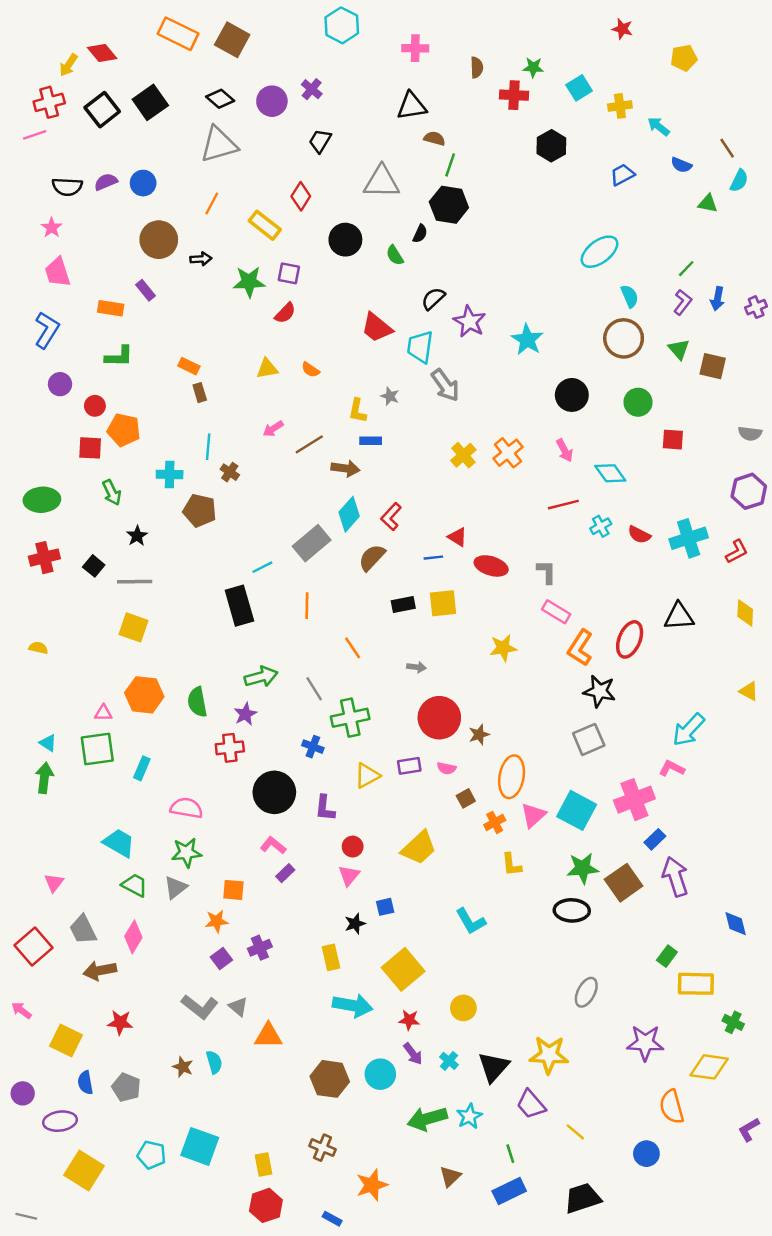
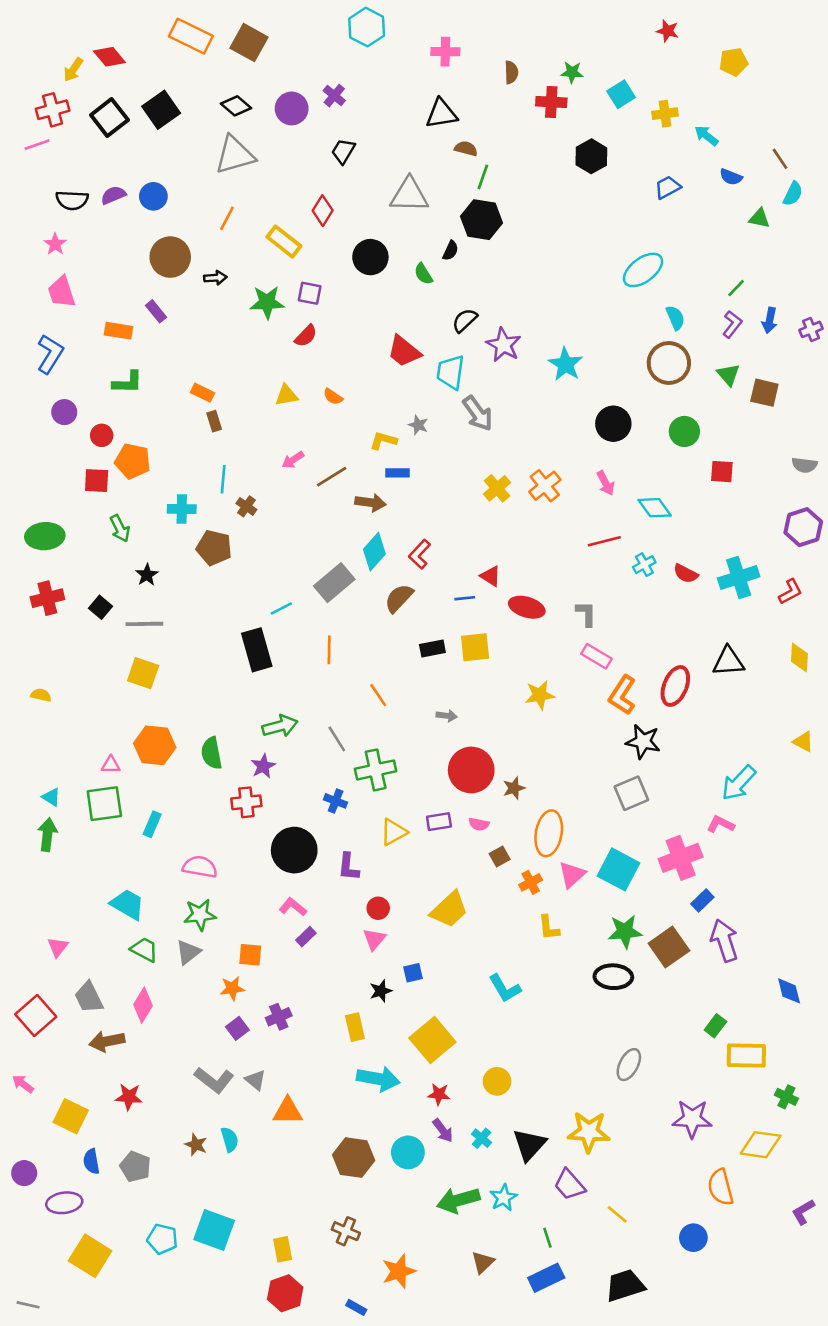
yellow L-shape: (357, 411) -> (383, 441), turned 95

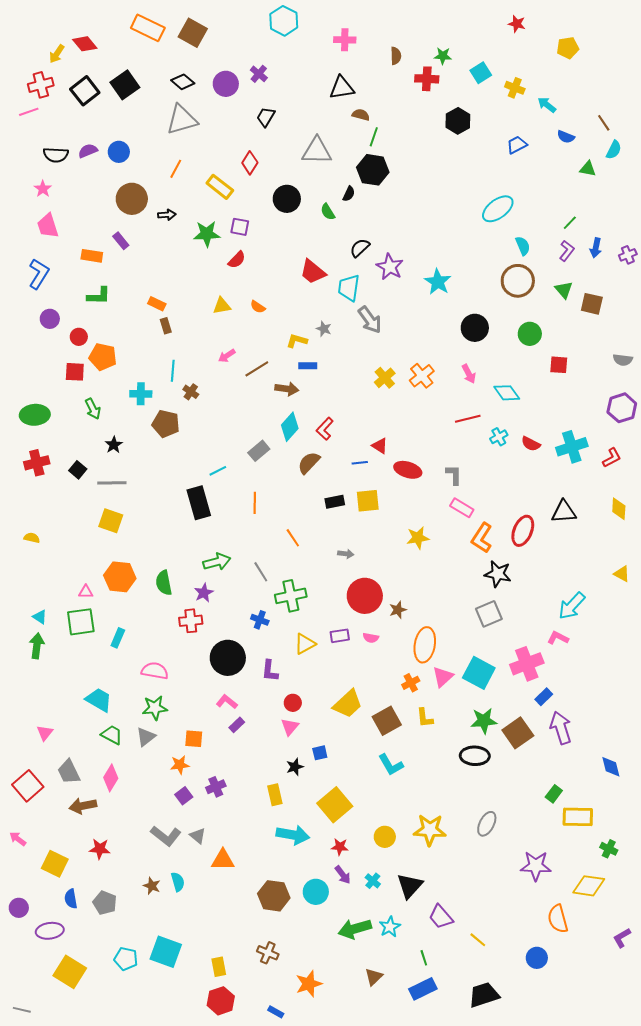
yellow cross: (665, 114) -> (515, 88), turned 30
gray rectangle: (334, 583) -> (259, 451), size x0.7
brown square: (500, 857) -> (387, 721), moved, size x1.8
yellow star: (589, 1132) -> (430, 830), moved

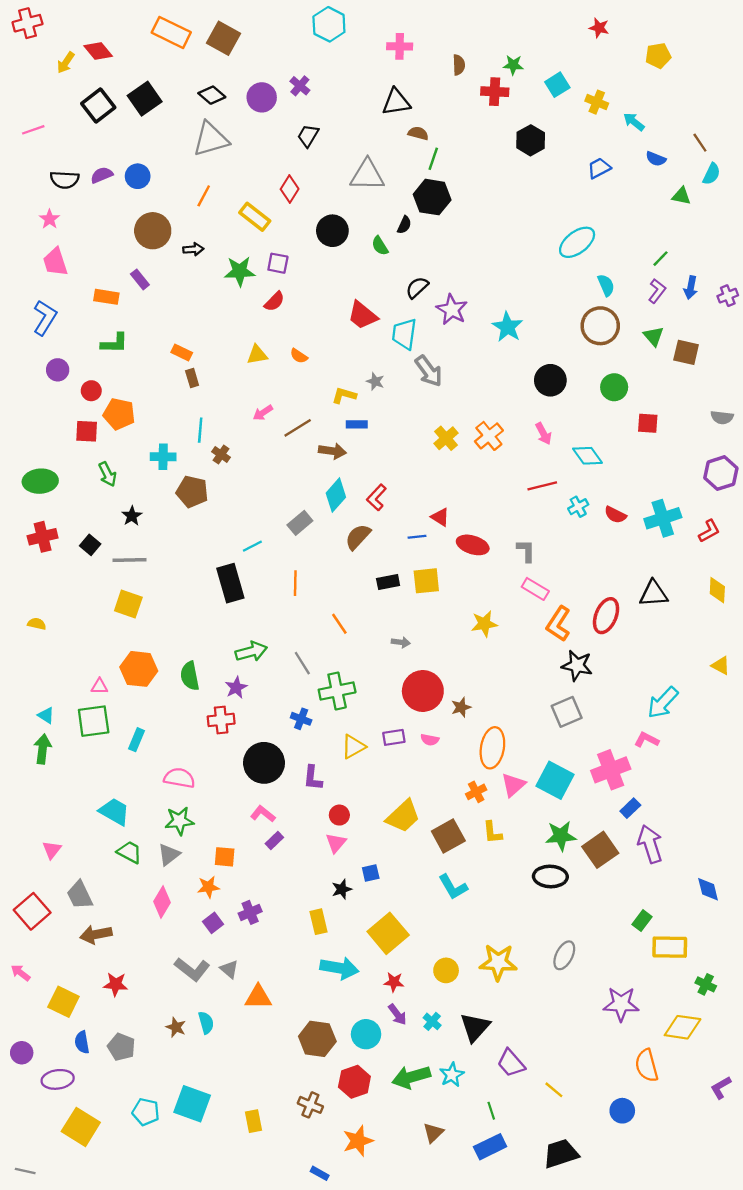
red cross: (41, 85) -> (27, 23), moved
pink diamond: (111, 778) -> (162, 902), moved
red hexagon: (221, 1001) -> (354, 1082), moved

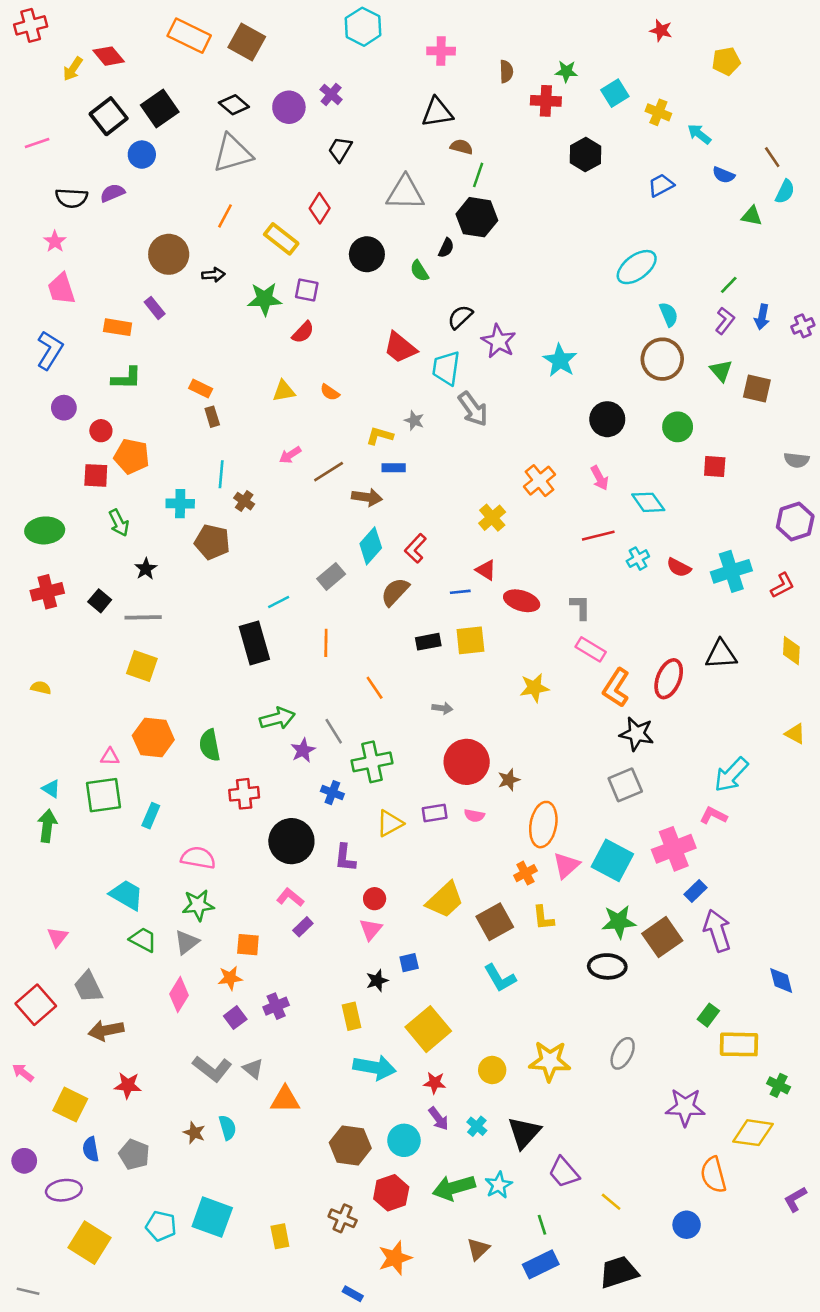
blue circle: (138, 176) -> (142, 155), moved
yellow cross: (446, 438) -> (492, 518), moved
purple star: (236, 688) -> (303, 750), moved

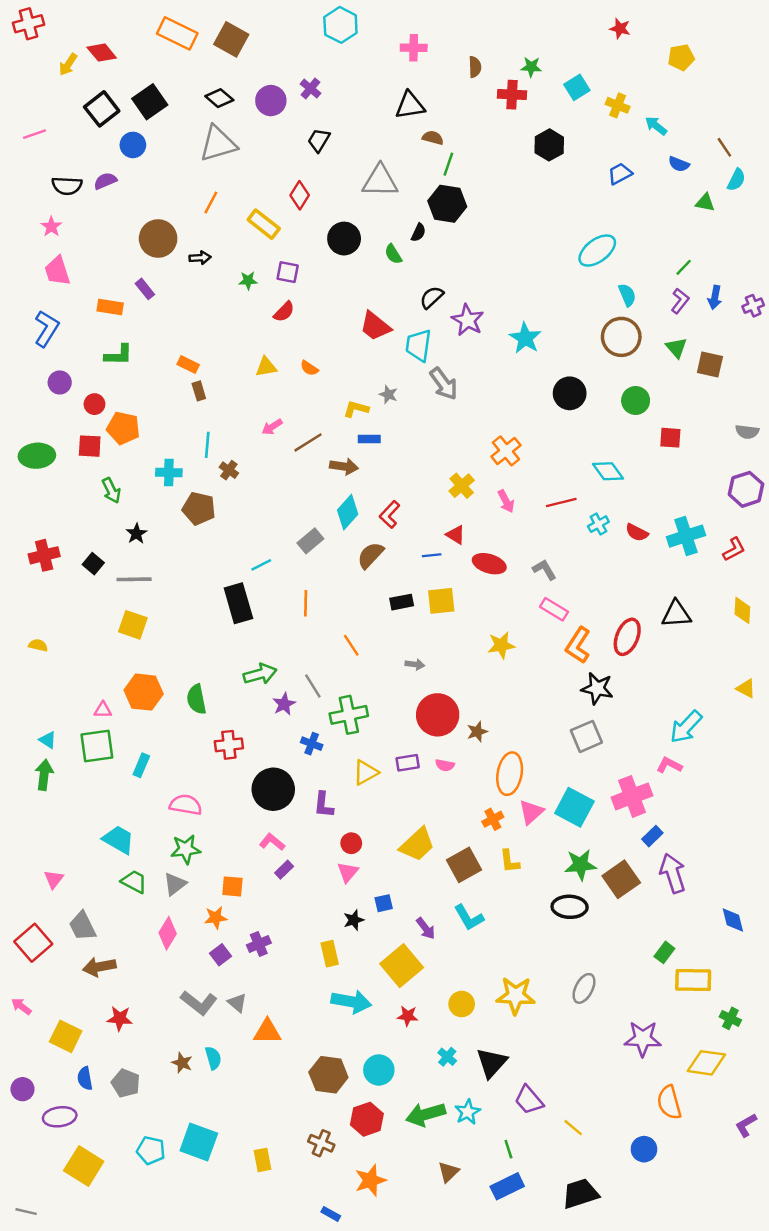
green star: (265, 299) -> (248, 281), size x0.6
pink arrow: (600, 478) -> (506, 501), moved
green ellipse: (45, 530) -> (37, 456), moved
gray L-shape: (580, 607) -> (544, 570), turned -30
purple arrow: (438, 1119) -> (426, 928), moved

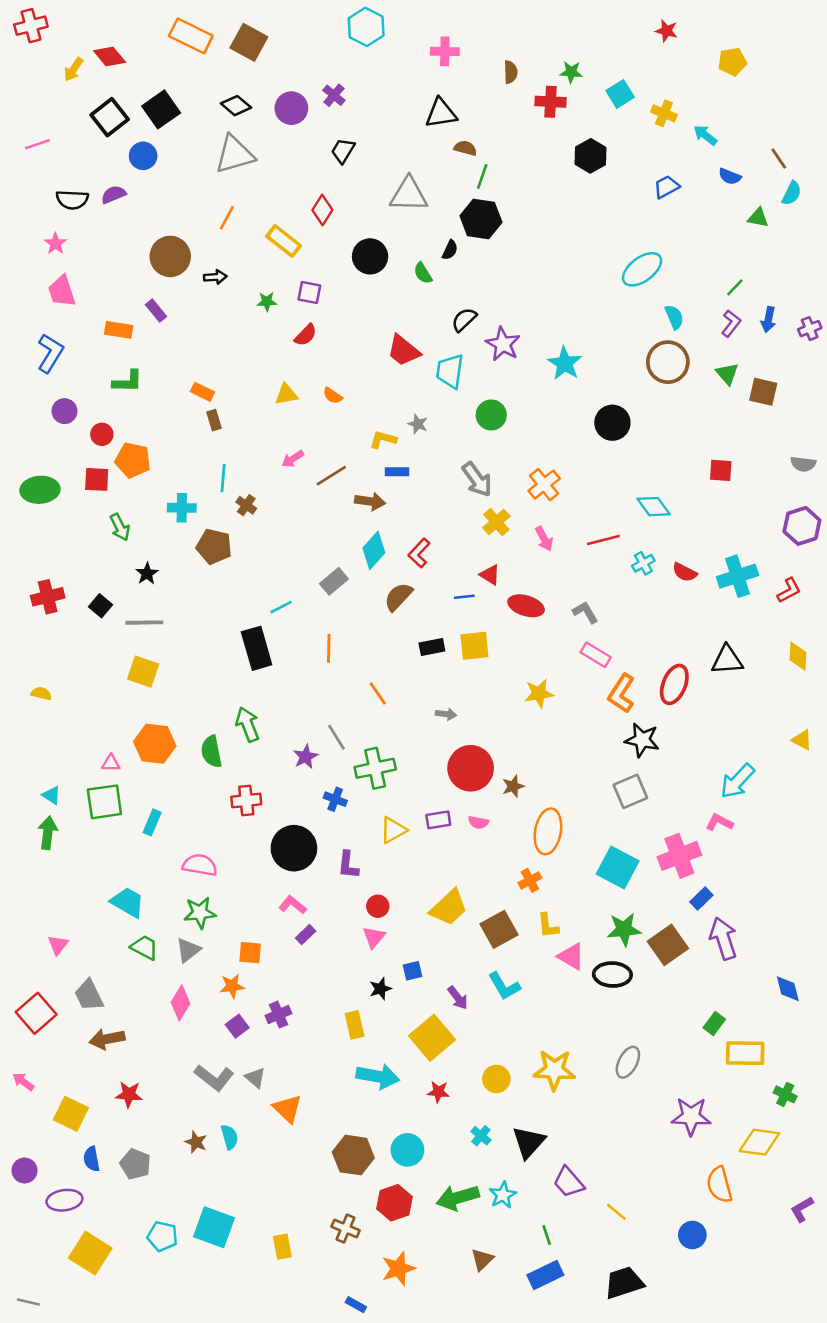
gray arrow: (444, 384) -> (477, 479), moved
green circle: (636, 400) -> (491, 415), moved
green arrow: (260, 674) -> (248, 724), moved, turned -96
pink triangle: (531, 812) -> (571, 956), moved, turned -48
orange triangle: (267, 1032) -> (288, 1109), turned 44

